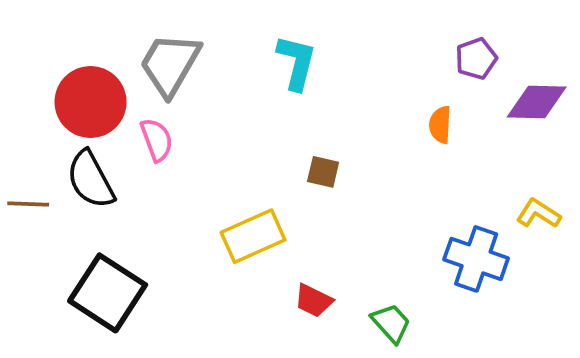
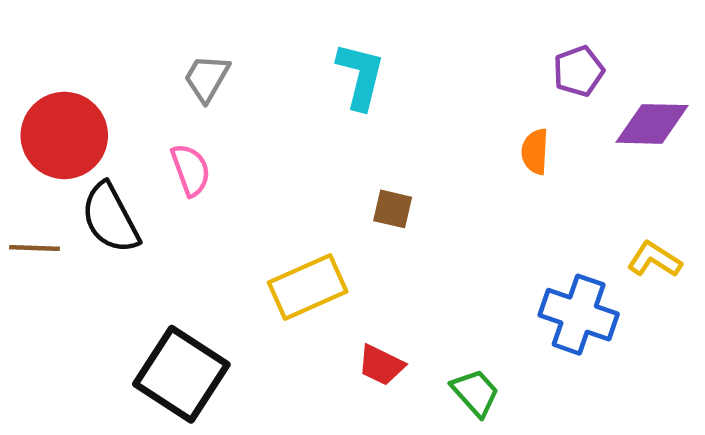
gray trapezoid: (170, 64) -> (207, 78), size x0.6
red circle: (91, 102) -> (64, 135), moved
black square: (108, 293) -> (181, 374), moved

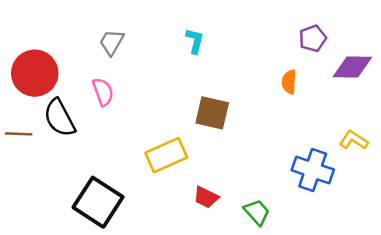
cyan L-shape: (360, 76) -> (195, 41), size x0.7
brown square: (393, 209) -> (212, 113), size x1.6

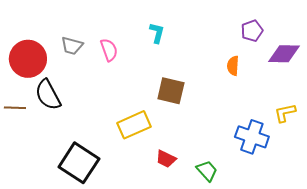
gray trapezoid: (112, 42) -> (72, 46), moved, turned -105
pink semicircle: (103, 92) -> (109, 50), moved
yellow L-shape: (354, 140) -> (285, 113), turned -45

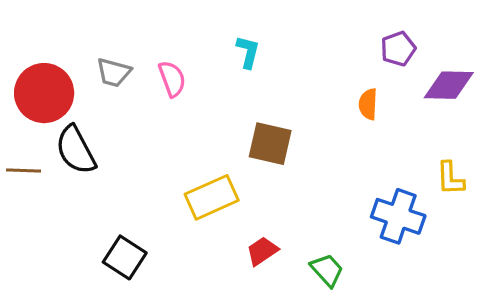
yellow L-shape: (285, 113) -> (450, 178), turned -80
red trapezoid: (166, 159) -> (262, 251), turned 120
black square: (79, 163) -> (125, 257), size x0.7

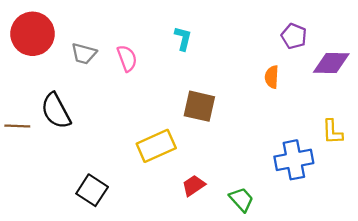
purple pentagon: (398, 49) -> (294, 36), turned -30
red circle: (44, 93) -> (33, 34), moved
blue cross: (398, 216) -> (294, 160), turned -30

